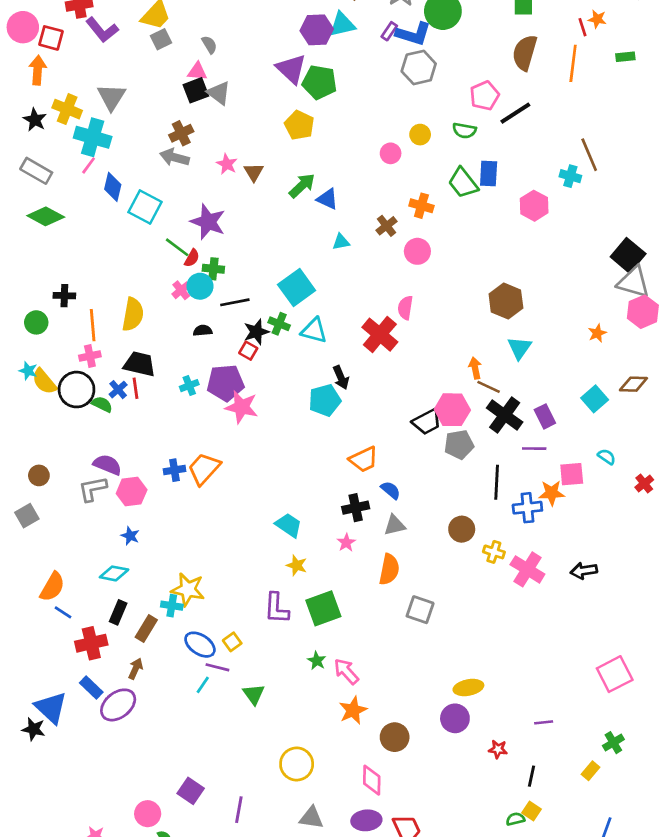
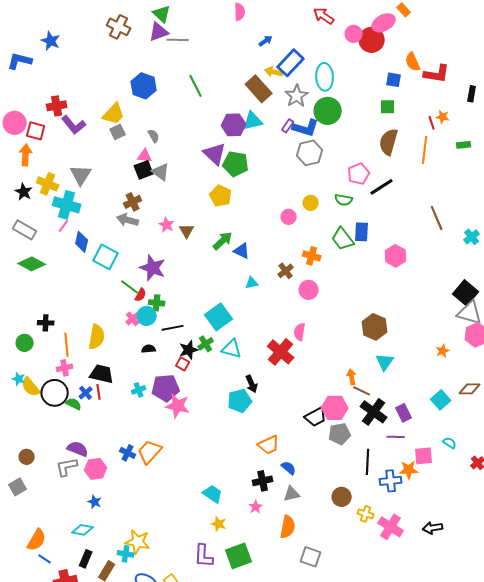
cyan cross: (570, 176) -> (472, 237), moved, turned 35
green cross: (279, 324) -> (206, 344), turned 35
blue cross: (174, 470) -> (128, 453), turned 35

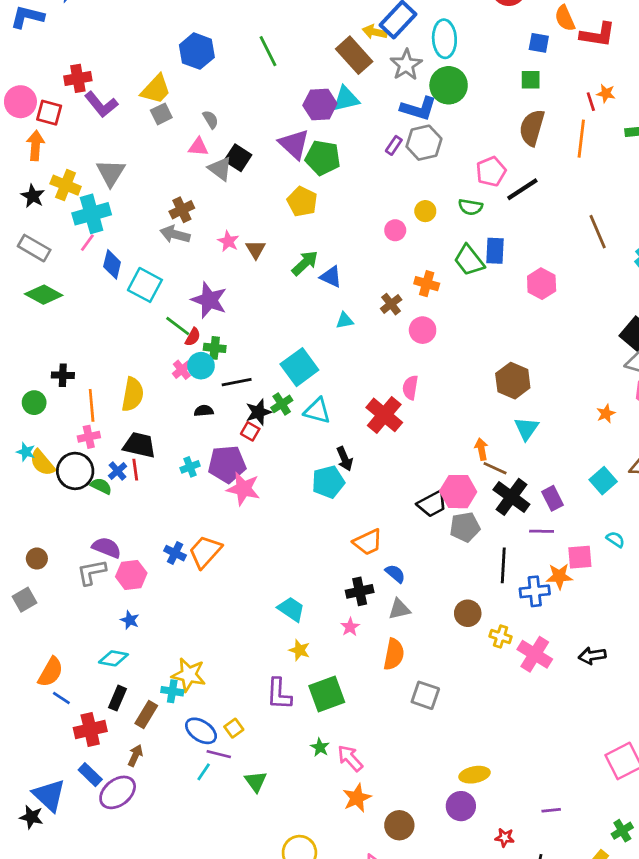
purple rectangle: (288, 126) -> (394, 145), moved
black square: (144, 170) -> (238, 158), moved, turned -36
cyan cross: (67, 205) -> (92, 214), turned -32

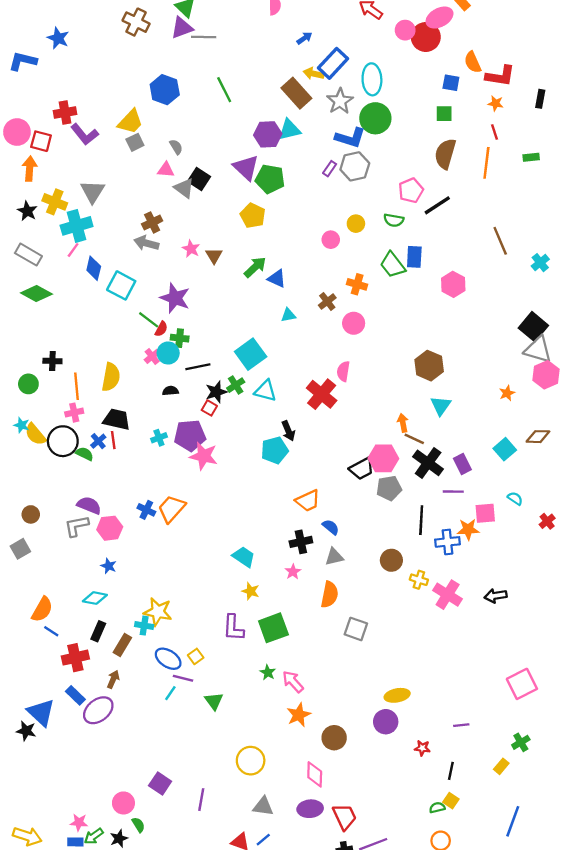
orange star: (606, 93) -> (496, 103), moved

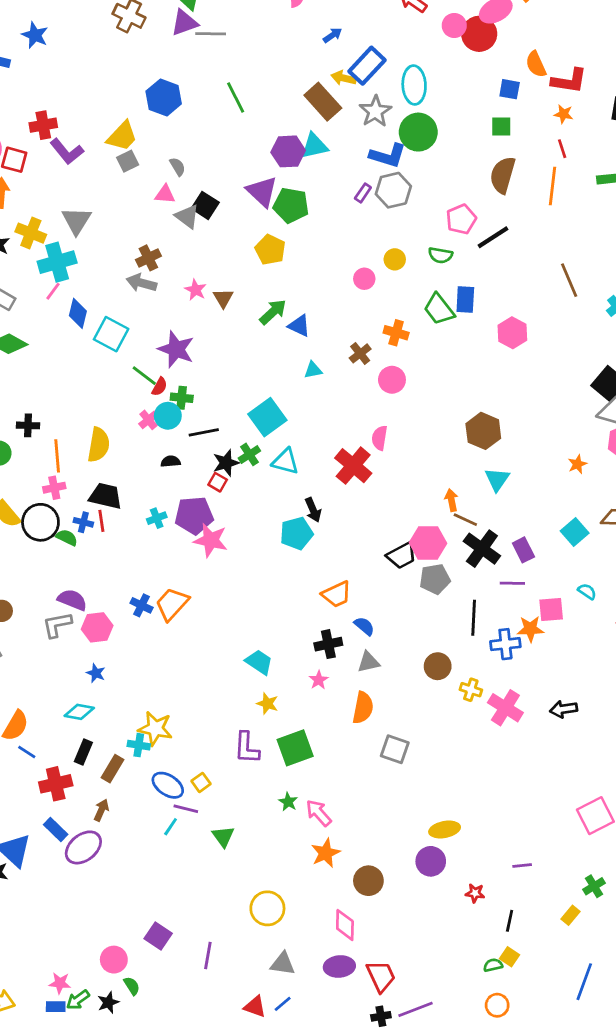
blue cross: (98, 441) -> (83, 522), turned -35

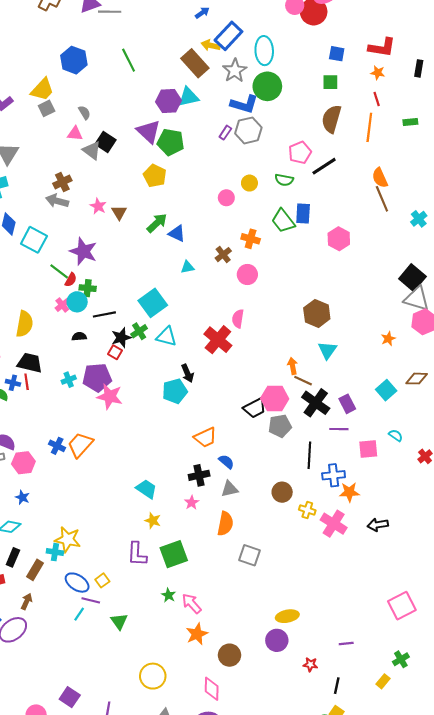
orange semicircle: (536, 64) -> (380, 178), moved
orange star: (530, 629) -> (349, 492), moved

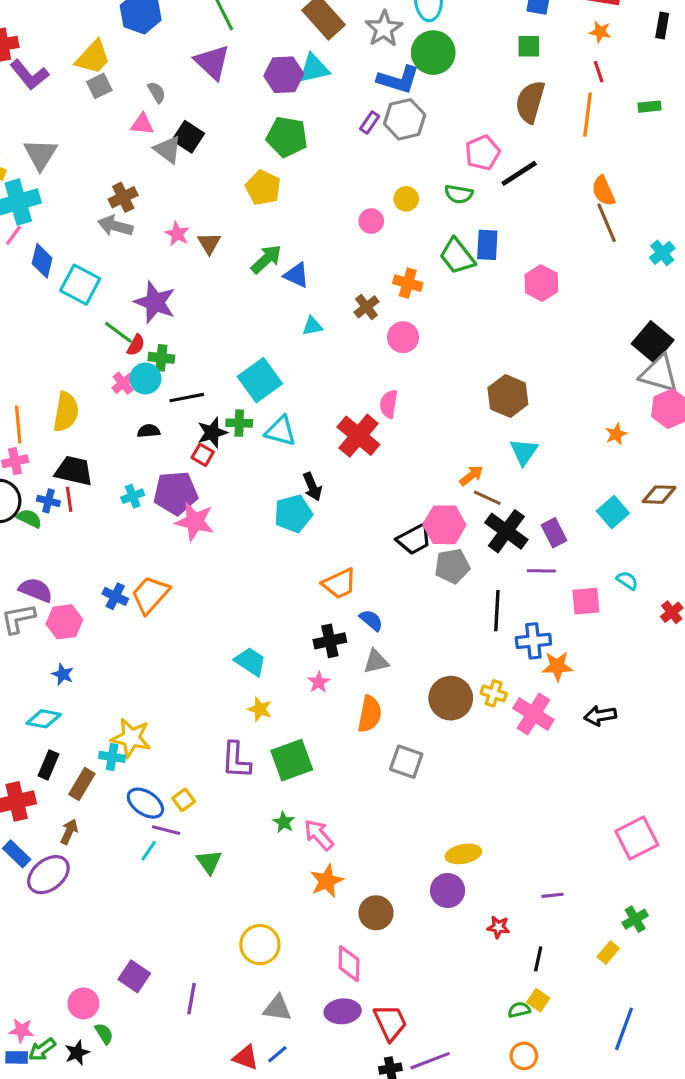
purple triangle: (149, 132) -> (212, 62), moved
green cross: (139, 331) -> (239, 423), turned 35
orange arrow: (293, 366) -> (471, 475), turned 63
brown circle: (282, 492) -> (451, 698), moved, size x1.4

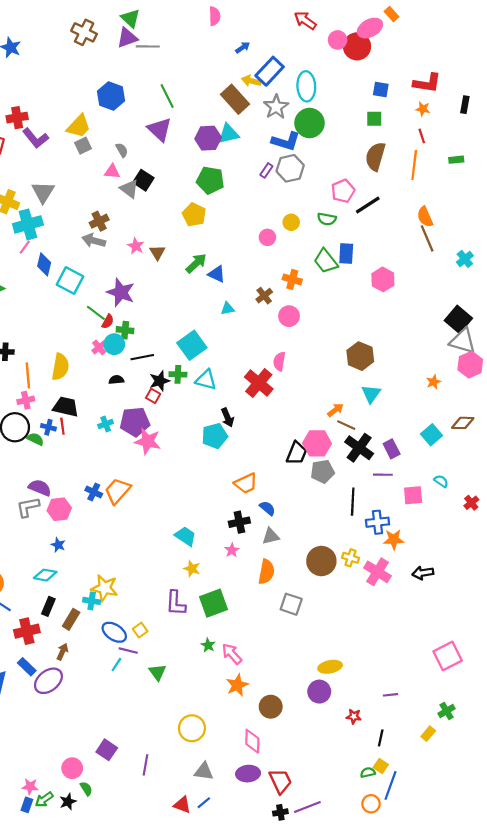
black trapezoid: (414, 539) -> (297, 453), turned -40
blue line: (624, 1029) -> (390, 785), moved
blue rectangle: (17, 1057) -> (27, 805), turned -72

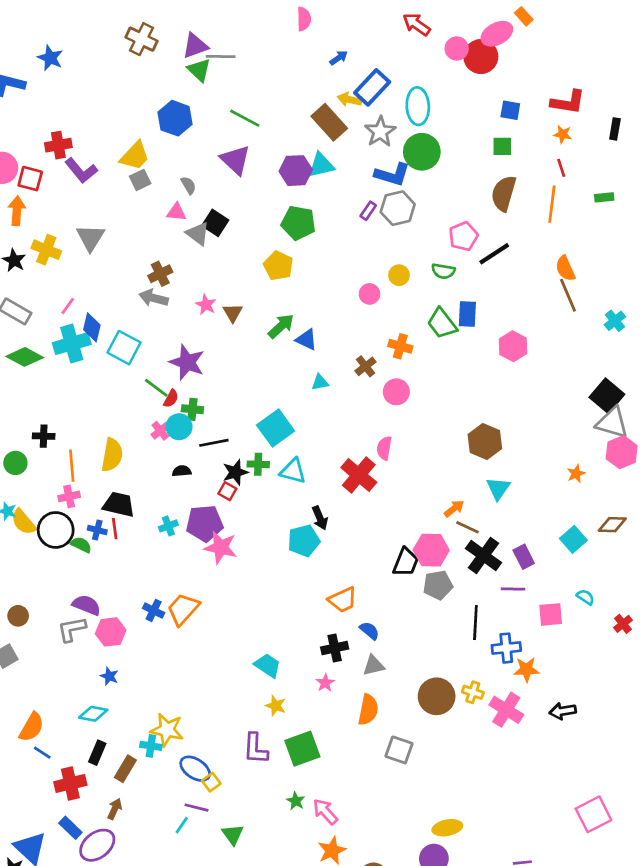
green triangle: (130, 18) -> (199, 70), moved
green line: (167, 96) -> (245, 118), turned -35
cyan cross: (28, 224) -> (72, 344), moved
blue ellipse: (114, 632) -> (195, 769), moved

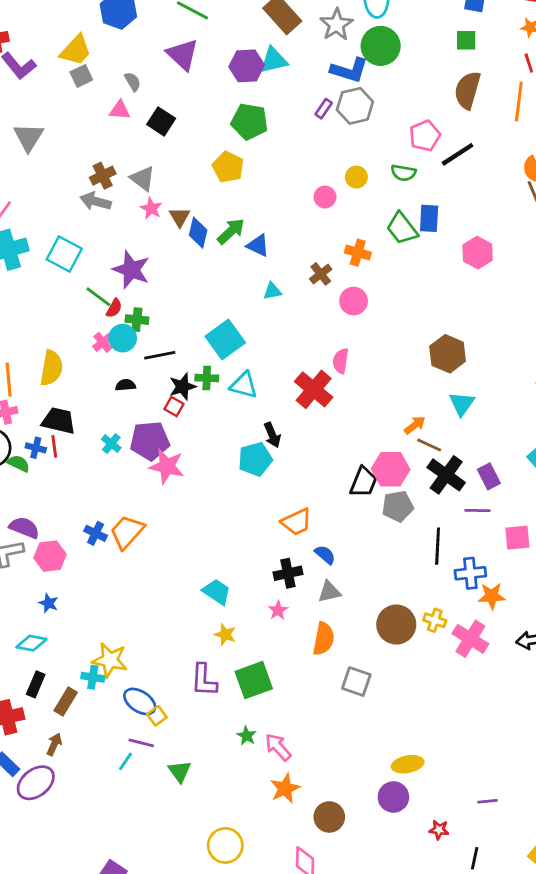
gray triangle: (198, 234) -> (143, 178), moved
blue diamond: (92, 327) -> (198, 233), moved
cyan cross: (168, 526) -> (111, 444), turned -30

